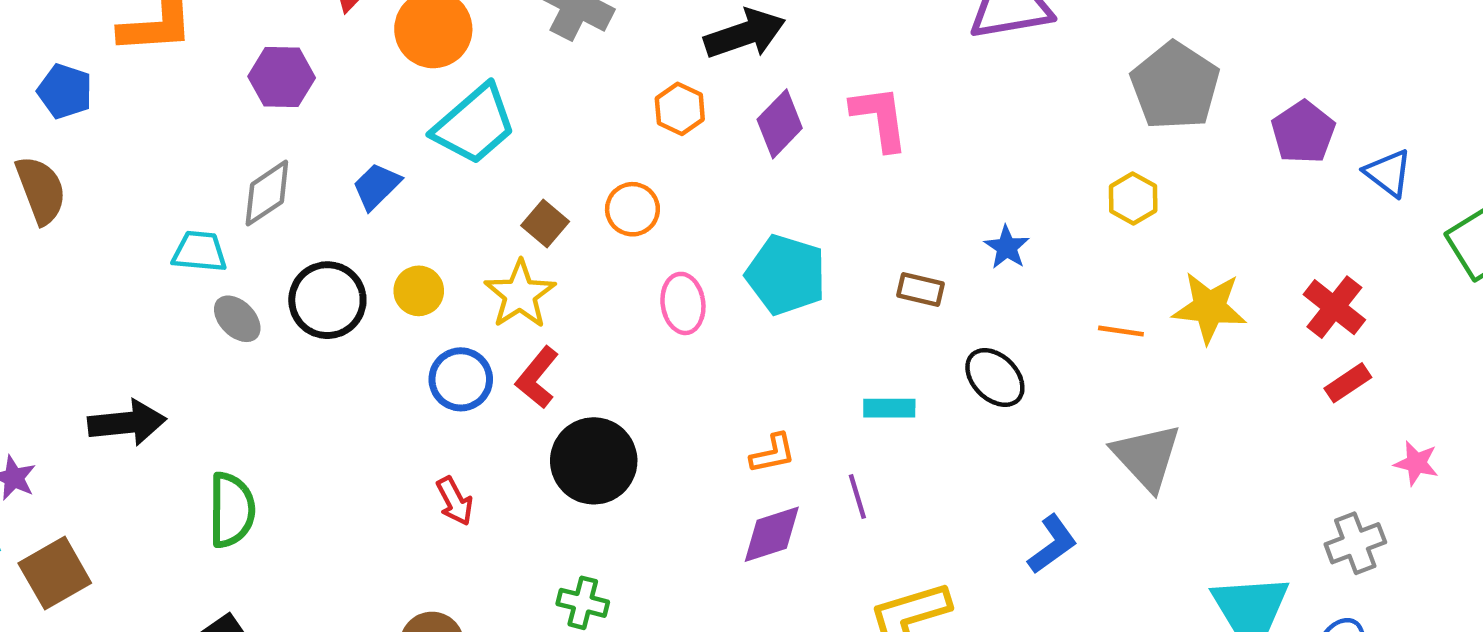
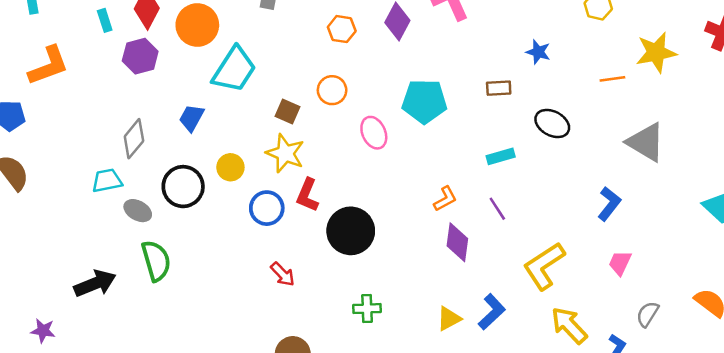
purple hexagon: (282, 77) -> (140, 56), moved
green semicircle: (232, 510) -> (156, 261), moved
purple diamond: (772, 534) -> (457, 242), turned -48

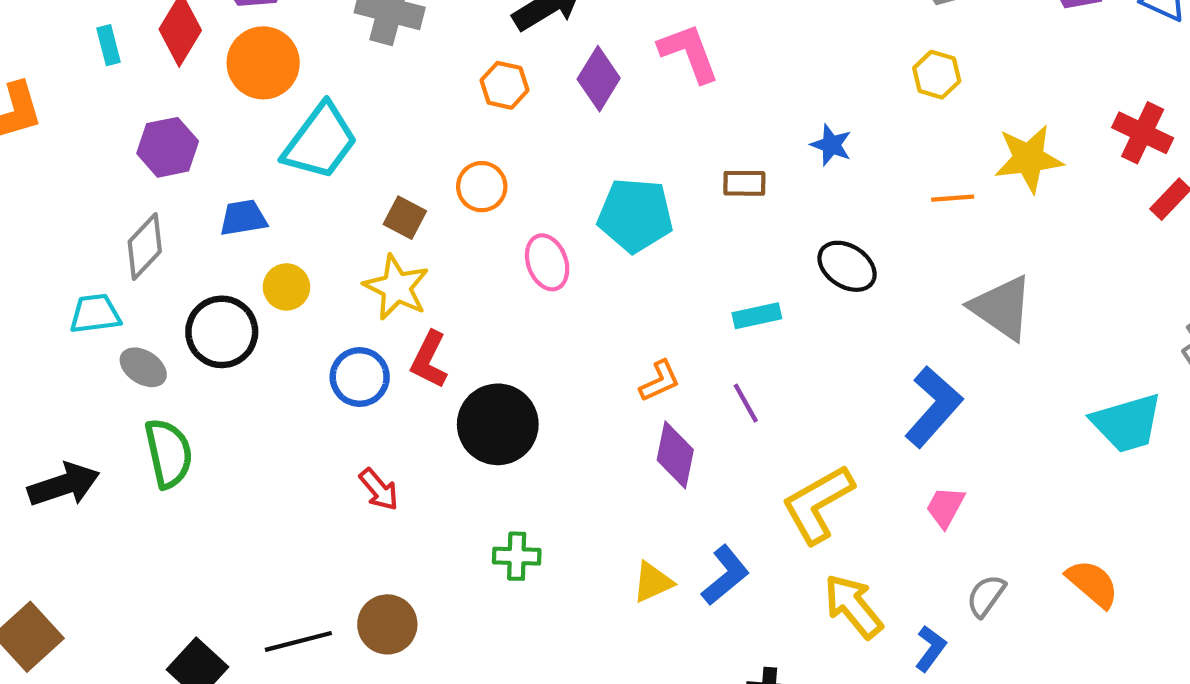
purple hexagon: (140, 56) -> (168, 147), moved
brown rectangle: (499, 88) -> (744, 183), moved
blue trapezoid: (191, 118) -> (243, 218), turned 48
yellow circle: (230, 167) -> (286, 287), moved
blue L-shape: (609, 204) -> (934, 407), size x1.4

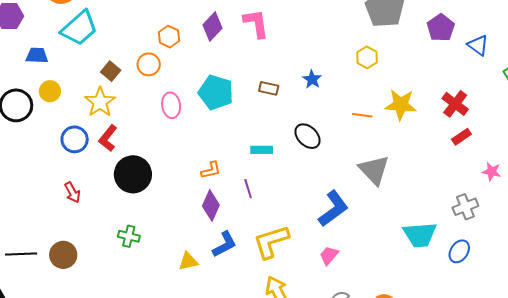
orange hexagon: (504, 85) -> (169, 37), moved
blue L-shape: (725, 575) -> (224, 244), moved

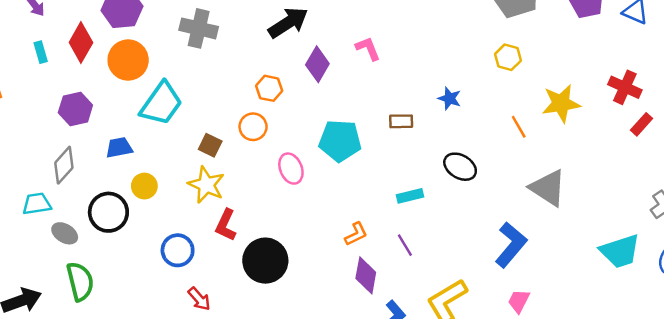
pink L-shape: (256, 23) -> (368, 48), size x0.7
orange line: (362, 115) -> (519, 127), turned 66
blue circle: (75, 139) -> (178, 250), moved

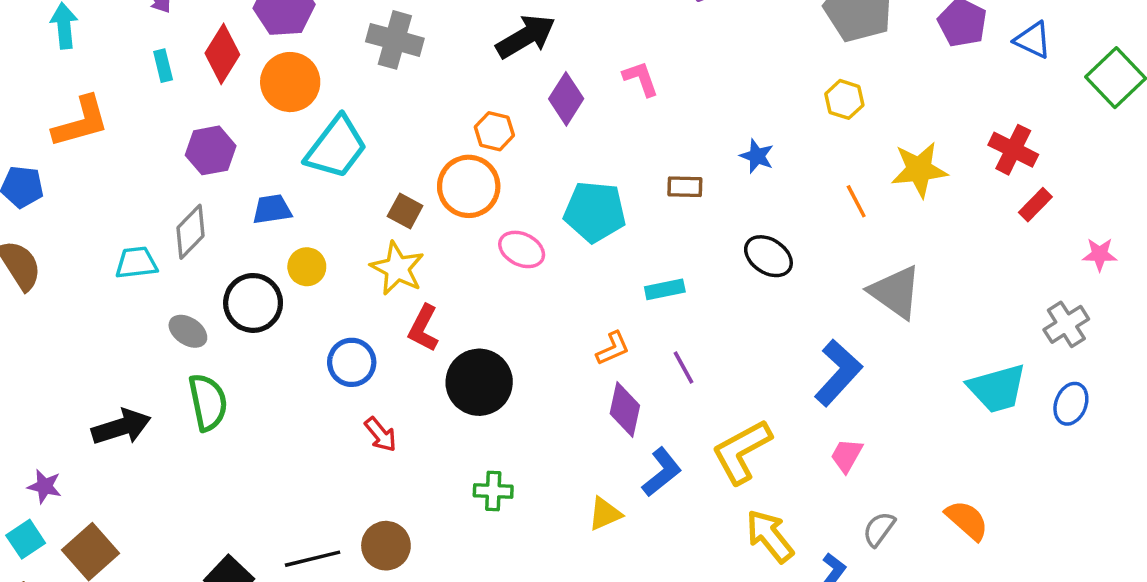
orange circle: (253, 127) -> (469, 186), size x1.5
pink ellipse: (291, 169) -> (522, 249), turned -44
cyan rectangle: (410, 196) -> (665, 289), moved
cyan trapezoid: (37, 204) -> (136, 263), moved

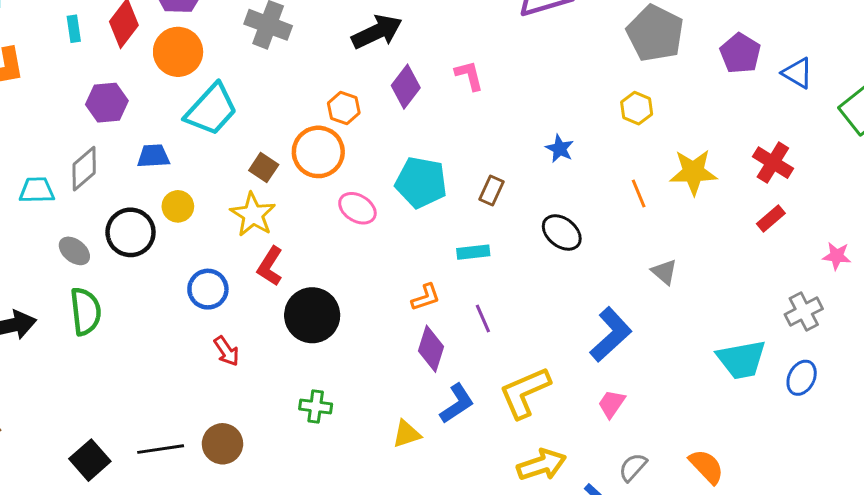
brown rectangle: (685, 187) -> (492, 191), moved, turned -72
red rectangle: (1035, 205) -> (771, 218), moved
gray triangle: (895, 292) -> (664, 272), size x0.6
yellow arrow: (770, 536) -> (542, 465), turned 105

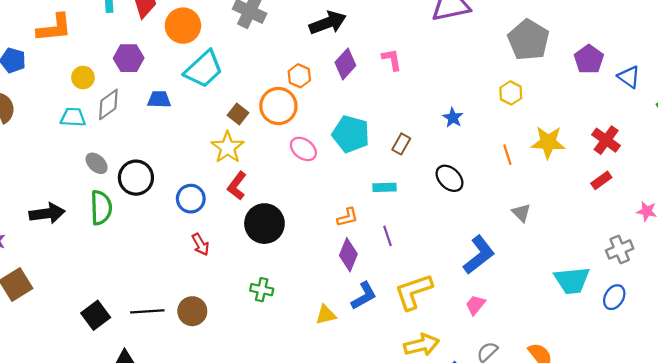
yellow circle: (178, 206) -> (83, 78), moved
black circle: (131, 232) -> (136, 178), moved

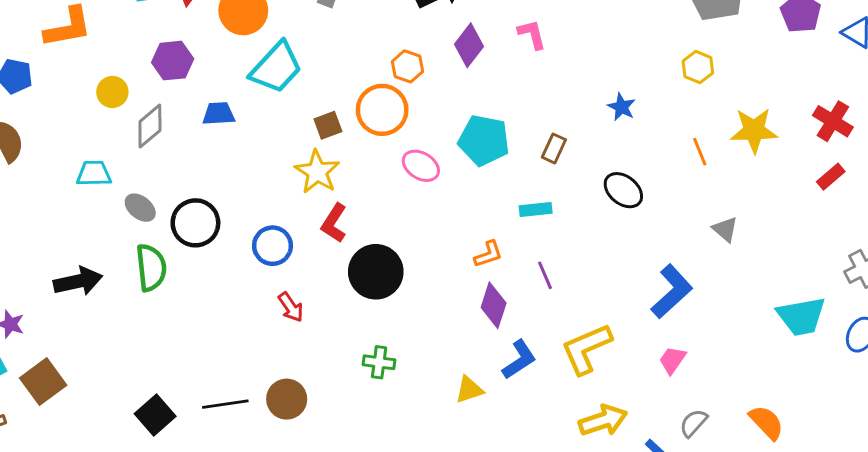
brown square: (238, 114) -> (328, 125), turned 36
cyan trapezoid: (73, 117) -> (94, 173), moved

